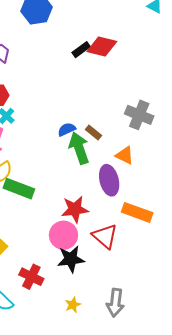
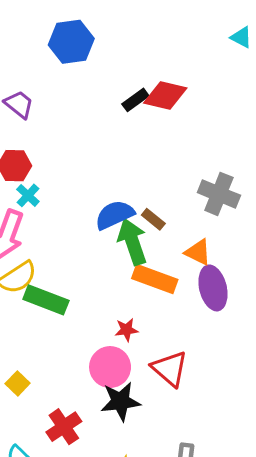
blue semicircle: (67, 129) -> (115, 215), size x1.5
purple ellipse: (109, 180) -> (213, 288), moved
red star: (75, 209) -> (126, 330), size x0.6
orange rectangle: (137, 212) -> (155, 279), moved
red cross: (31, 277) -> (64, 427), turned 30

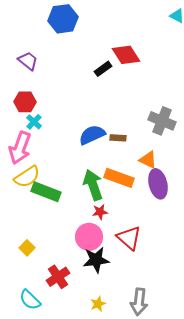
red diamond: (165, 95) -> (126, 55), turned 44
black rectangle: (135, 100) -> (103, 69), moved
brown rectangle: (153, 219) -> (118, 138), turned -35
green arrow: (132, 242) -> (93, 185), moved

